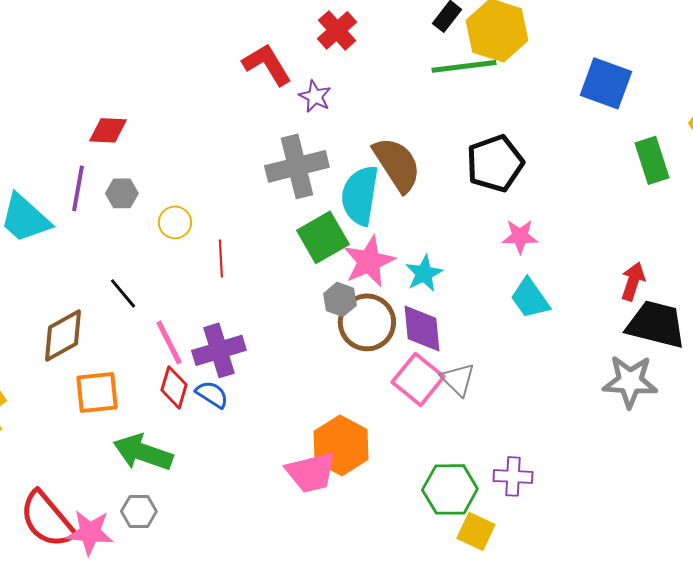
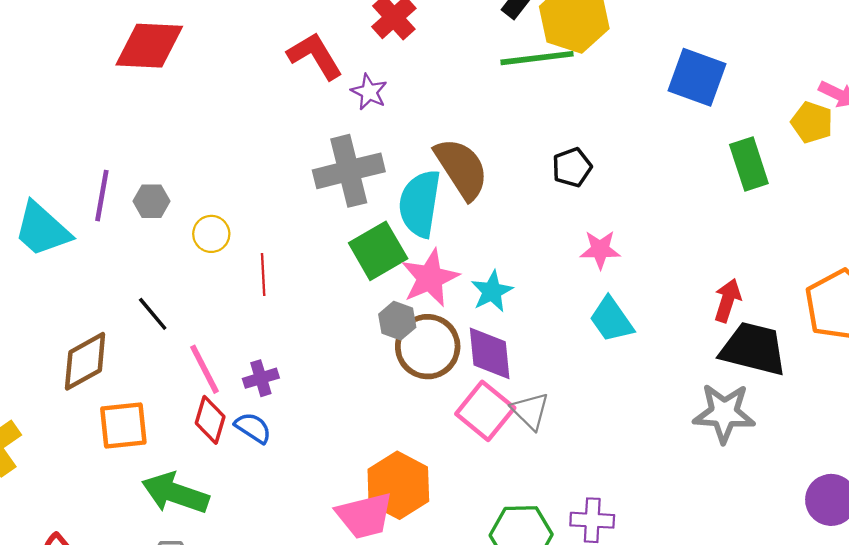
red diamond: (108, 130) -> (149, 46), moved, size x1.6
black pentagon: (495, 163) -> (572, 167), size x0.6
purple cross: (219, 350) -> (261, 378), size x0.6

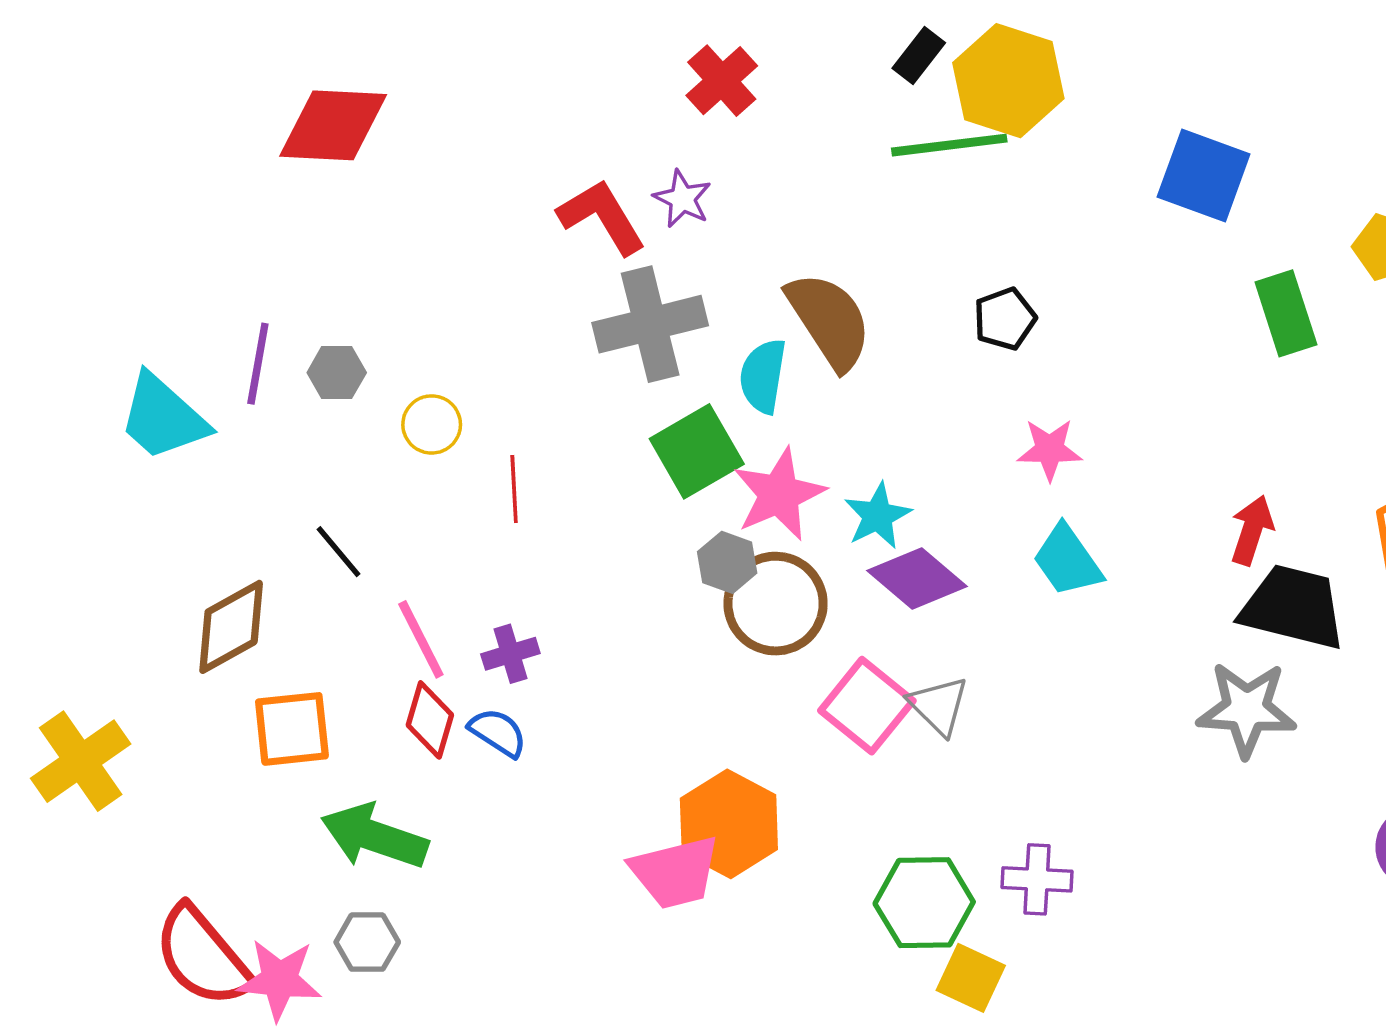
red L-shape: (315, 56) -> (602, 217), moved
cyan semicircle: (420, 203) -> (763, 376), size x0.7
purple diamond: (490, 353) -> (917, 578), moved, turned -44

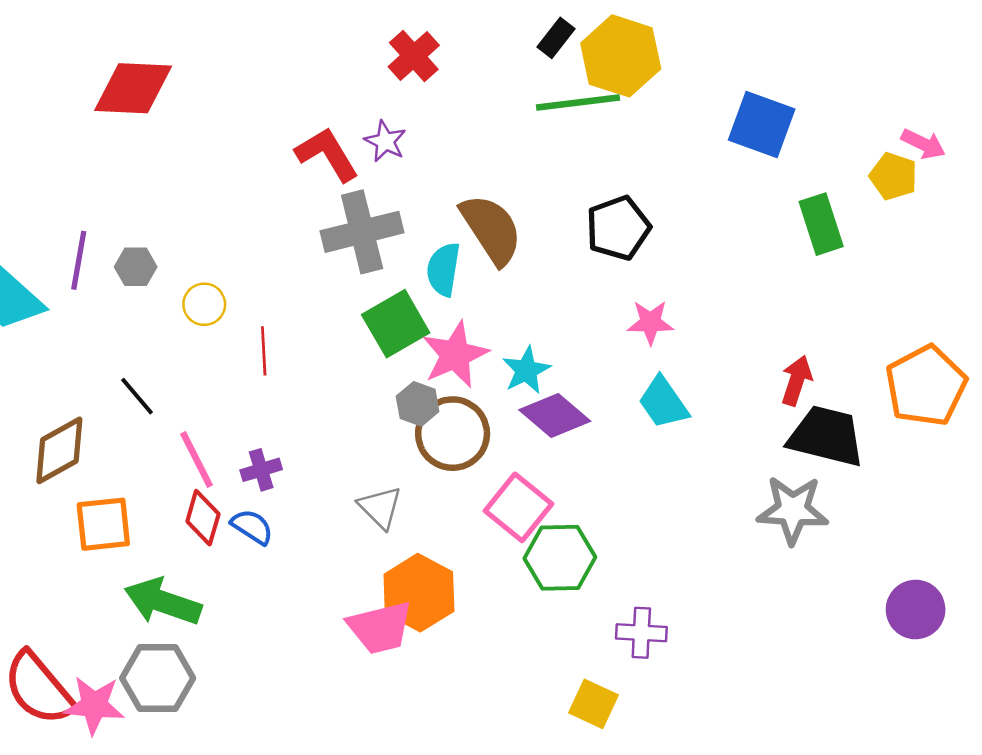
black pentagon: (1005, 319) -> (618, 228), size x1.4
gray triangle: (938, 706) -> (380, 507), moved
green hexagon: (924, 903) -> (560, 558), moved
gray hexagon: (367, 942) -> (158, 678), size x1.6

